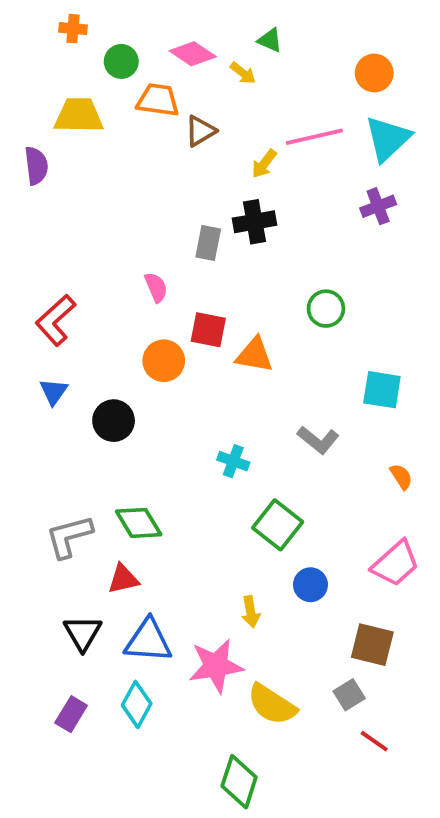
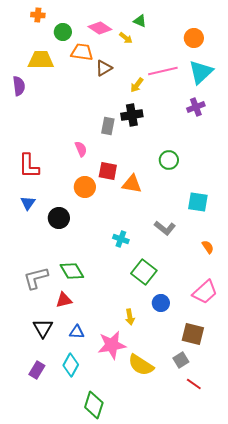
red L-shape: (56, 320) -> (29, 166), turned -48
blue triangle: (148, 641) -> (77, 332), size x0.6
green diamond: (239, 782) -> (94, 405), moved

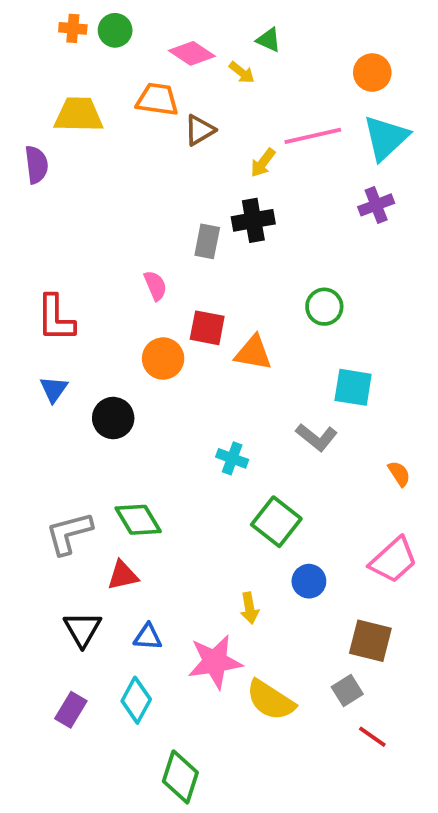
green circle: (63, 32) -> (115, 30), moved
cyan square: (198, 202) -> (353, 387), moved

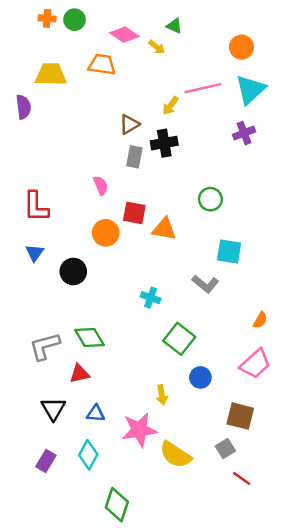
brown triangle: (200, 130) -> (129, 124), moved
orange semicircle: (399, 474) -> (260, 320), moved, turned 63

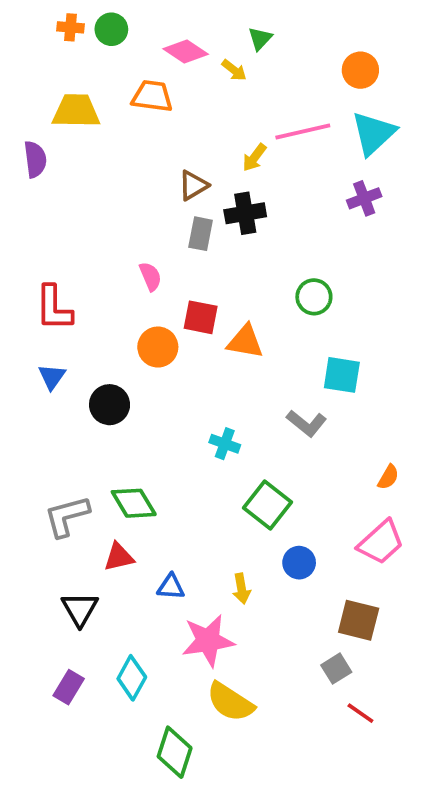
green triangle: (174, 26) -> (260, 39), turned 49
blue triangle: (96, 414) -> (171, 587), moved
yellow semicircle: (175, 455) -> (230, 702), moved

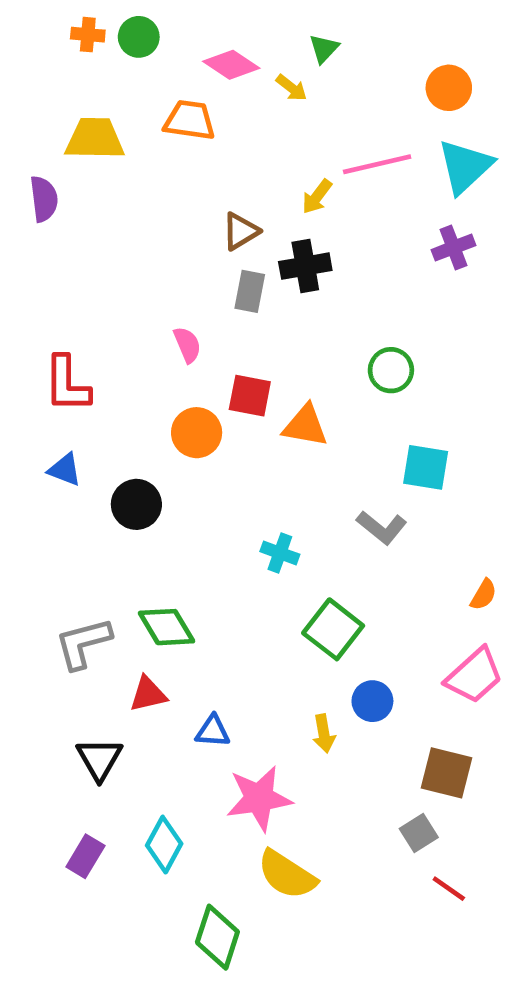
blue triangle: (52, 377) -> (65, 470), turned -44
yellow arrow: (241, 589) -> (324, 733), moved

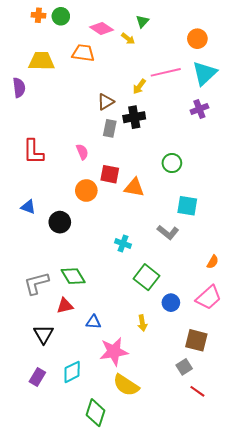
red L-shape: (67, 384) -> (33, 152), moved
blue circle: (372, 701) -> (171, 303), moved
cyan diamond: (164, 845) -> (72, 372), turned 35

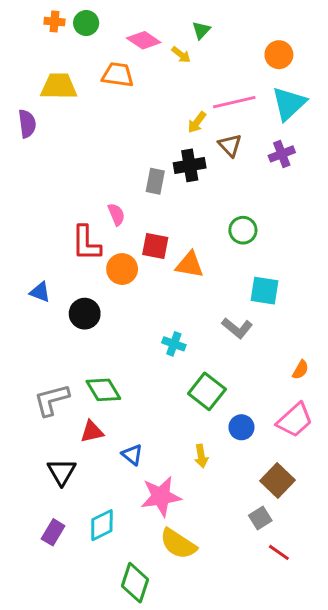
brown triangle: (106, 102) -> (230, 145), moved, turned -42
red L-shape: (33, 152) -> (86, 243), moved
blue triangle: (93, 322) -> (132, 455), turned 35
brown square: (196, 340) -> (277, 481), turned 30

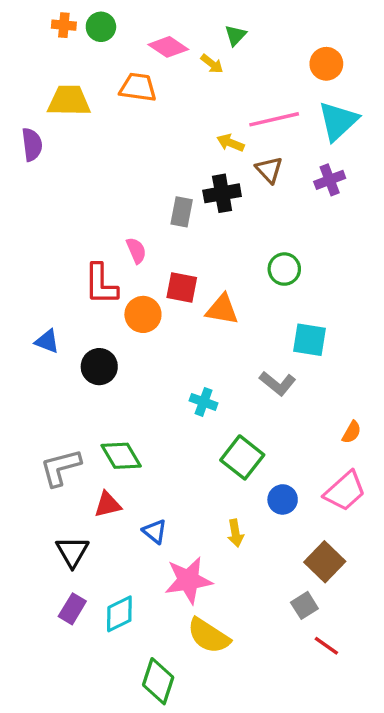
yellow arrow: (197, 122) -> (230, 143), turned 75
purple rectangle: (53, 532) -> (72, 609), moved

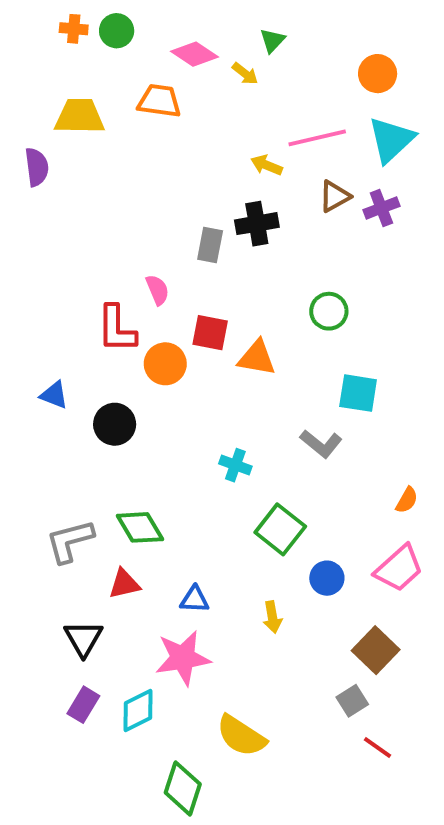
brown triangle: (269, 170) -> (335, 196), moved, turned 44
blue triangle: (155, 531) -> (194, 599), moved, turned -36
pink star: (188, 580) -> (183, 658), moved

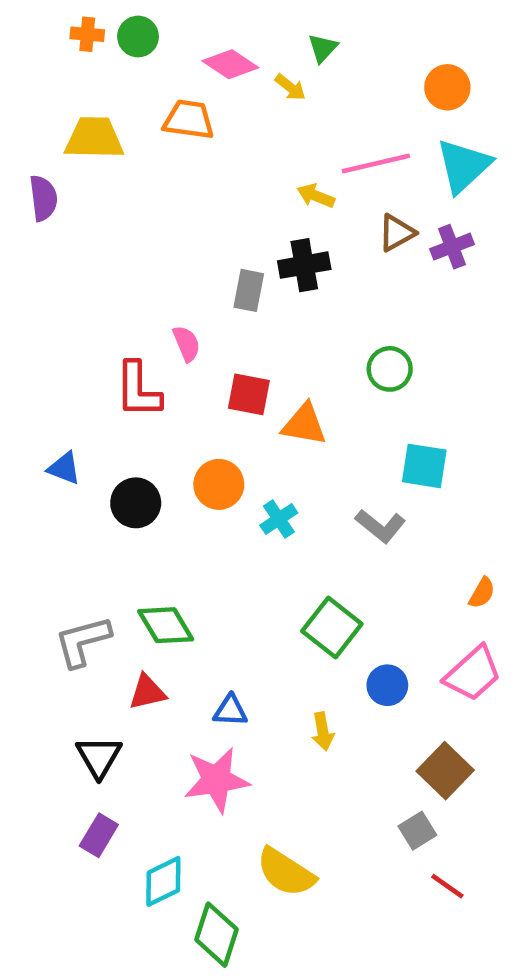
orange circle: (165, 364) -> (219, 484), moved
cyan cross: (235, 465) -> (279, 519), moved, turned 36
cyan diamond: (138, 711) -> (163, 881), moved

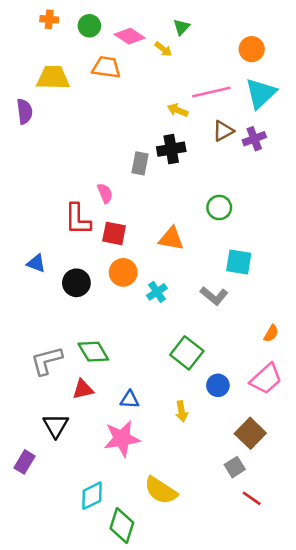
green circle: (138, 37) -> (89, 26), moved
red square: (249, 394) -> (114, 233), moved
purple rectangle: (99, 835) -> (24, 462), moved

